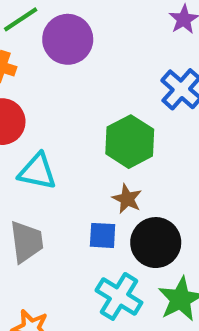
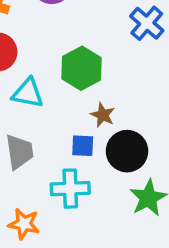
green hexagon: (130, 142) -> (81, 68), moved
cyan cross: (119, 296) -> (70, 189), moved, turned -33

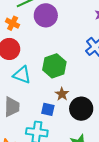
black circle: (127, 151) -> (81, 109), moved

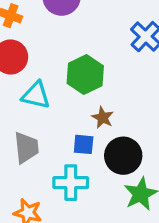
black circle: (81, 109) -> (123, 156), moved

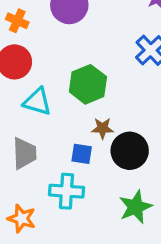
brown star: (103, 118) -> (102, 128), turned -30
black circle: (123, 156) -> (130, 151), moved

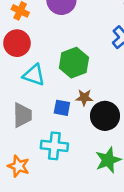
blue square: (82, 154) -> (62, 108), moved

